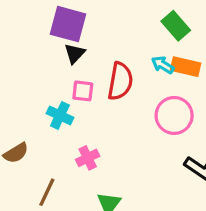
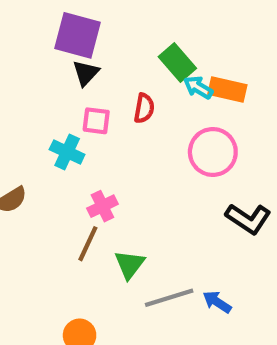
green rectangle: (176, 26) -> (177, 62), moved
red semicircle: (120, 81) -> (144, 108), size x0.6
brown line: (47, 192) -> (88, 244), moved

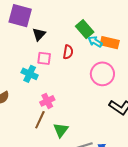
purple square: (77, 35) -> (20, 16), moved

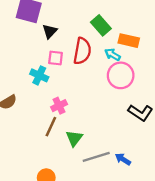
cyan arrow: (95, 42) -> (112, 55), moved
red semicircle: (68, 52) -> (82, 51), size x1.6

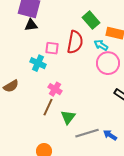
black triangle: (50, 31) -> (31, 25), moved, turned 40
pink cross: (59, 106) -> (55, 89), turned -32

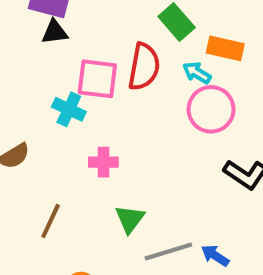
pink square: (52, 48) -> (97, 79), size x1.5
pink cross: (55, 89) -> (103, 162), turned -32
brown line: (48, 107) -> (51, 221), moved

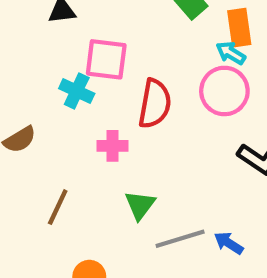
orange rectangle: (225, 48) -> (239, 28), turned 69
red semicircle: (144, 67) -> (155, 104), moved
cyan arrow: (197, 73) -> (231, 53), moved

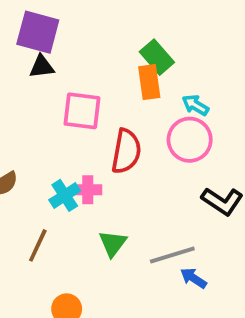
orange rectangle: (239, 28) -> (149, 82), moved
cyan cross: (77, 91) -> (65, 195), moved, turned 32
gray line: (180, 239) -> (172, 255), moved

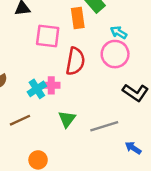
orange rectangle: (149, 82) -> (78, 18), moved
brown line: (38, 245) -> (20, 120), turned 40
blue arrow: (193, 278) -> (133, 148), moved

